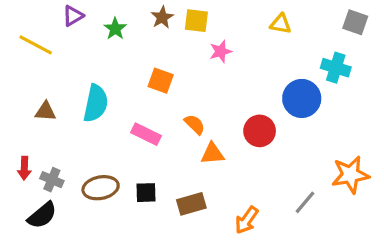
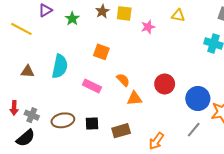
pink star: (221, 51) -> (148, 27), moved
blue circle: (302, 98) -> (198, 99), moved

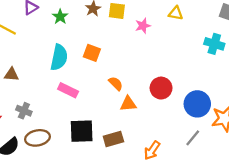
cyan semicircle: (60, 66) -> (59, 57), moved
pink rectangle: (92, 86) -> (68, 90), moved
gray cross: (32, 115) -> (24, 111), moved
brown ellipse: (63, 120) -> (37, 138), moved
black square: (92, 123) -> (82, 131), size x1.6

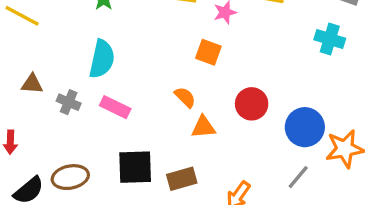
orange square: (92, 53) -> (208, 52), moved
gray cross: (24, 111) -> (69, 102), moved

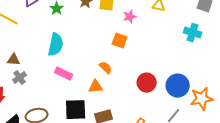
gray cross: (69, 102) -> (20, 78), moved, turned 32
red circle: (252, 104) -> (147, 83), moved
orange triangle: (203, 127) -> (96, 87), moved

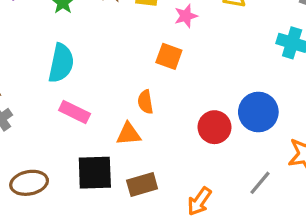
orange semicircle: (106, 68) -> (145, 102), turned -144
blue circle: (178, 86) -> (258, 112), moved

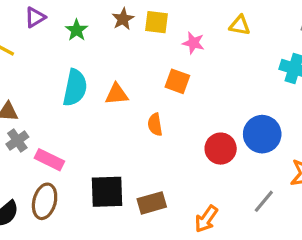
pink star: (186, 16) -> (193, 43), turned 30
pink rectangle: (75, 112) -> (49, 160), moved
orange triangle: (129, 134) -> (117, 94), moved
brown ellipse: (29, 183) -> (45, 201), turned -64

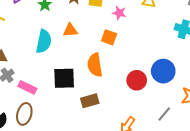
orange triangle: (117, 94) -> (70, 30), moved
orange semicircle: (155, 125) -> (95, 65), size x1.6
black square: (107, 192) -> (64, 78), moved
brown rectangle: (152, 203) -> (90, 101), moved

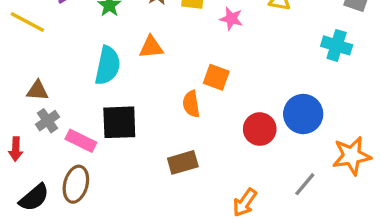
orange square: (109, 37) -> (216, 77), moved
orange semicircle: (95, 65) -> (191, 104), size x0.7
black square: (64, 78) -> (119, 122), moved

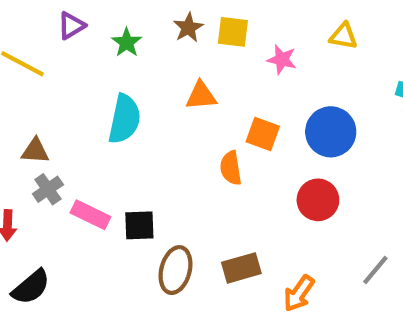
orange triangle: (151, 47) -> (201, 96), moved
blue circle: (303, 114) -> (331, 132), moved
black square: (119, 122) -> (139, 225), moved, size x0.7
brown rectangle: (183, 162) -> (241, 268), moved
brown ellipse: (76, 184) -> (175, 270), moved

